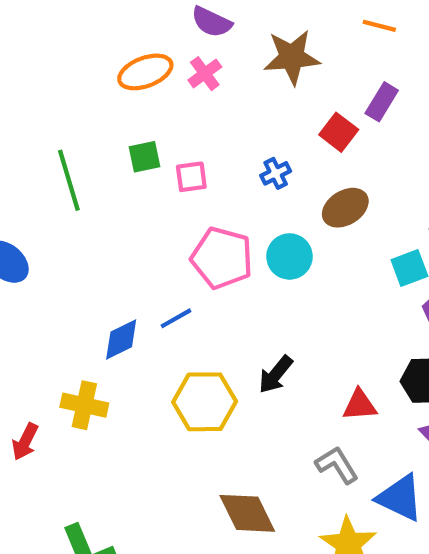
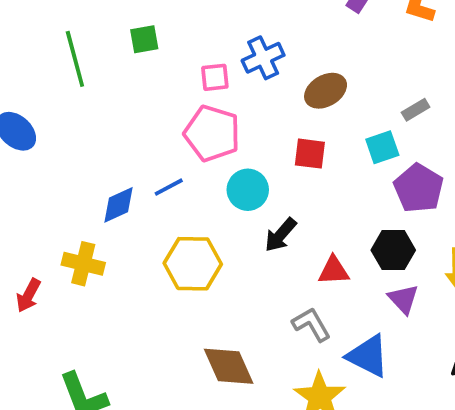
red square: (339, 132) -> (310, 154), moved, turned -32
blue cross: (276, 173) -> (263, 58), size x1.5
pink square: (191, 177) -> (215, 77), moved
cyan circle: (290, 256) -> (248, 190), moved
black arrow: (276, 375) -> (281, 235), moved

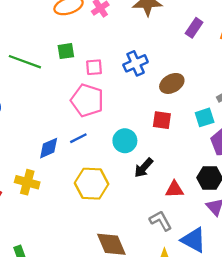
green line: (75, 59) -> (25, 62), turned -56
pink square: (215, 77) -> (94, 67), moved
pink pentagon: (212, 133) -> (87, 100), moved

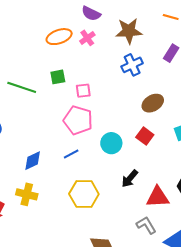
blue cross: (136, 63) -> (132, 65), moved
red square: (162, 120) -> (145, 136), turned 30
cyan circle: (125, 141) -> (111, 143), moved
blue diamond: (49, 148) -> (33, 161), moved
red triangle: (174, 189) -> (158, 197), size x1.4

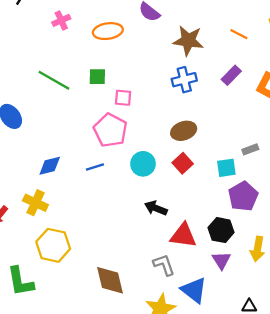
pink cross: (87, 38) -> (61, 20), moved
brown ellipse: (153, 103) -> (184, 131), moved
black arrow: (130, 179) -> (156, 208), turned 60
yellow hexagon: (84, 194) -> (53, 245), moved

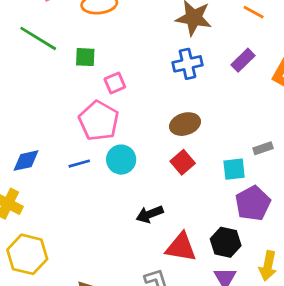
green line: (54, 80) -> (38, 38), moved
pink square: (123, 98) -> (115, 83), turned -30
cyan circle: (143, 164) -> (121, 160), moved
black arrow: (156, 208) -> (150, 214), turned -45

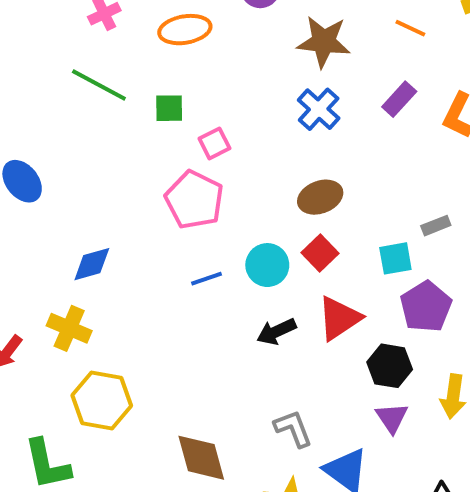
blue cross: (188, 64) -> (319, 109), turned -32
cyan circle: (121, 160) -> (267, 265), moved
blue line: (79, 164) -> (206, 279), moved
red triangle: (181, 247) -> (339, 318), moved, turned -40

